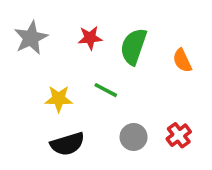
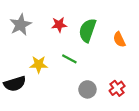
black semicircle: (67, 144) -> (15, 84), moved

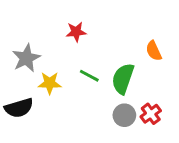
gray star: (20, 25) -> (26, 58), moved
green semicircle: (87, 30) -> (123, 79), moved
gray circle: (87, 89) -> (124, 115), moved

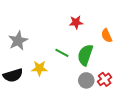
red star: (76, 32) -> (76, 22), moved
yellow star: (50, 83) -> (39, 68), moved

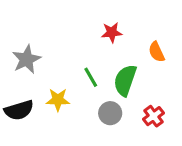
green line: (62, 53) -> (91, 77), turned 32
gray circle: (86, 80) -> (110, 113), moved

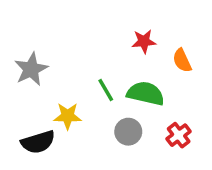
red star: (112, 32) -> (144, 41), moved
green semicircle: (125, 80) -> (146, 93), turned 84
black semicircle: (19, 110) -> (38, 142), moved

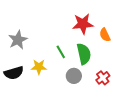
red star: (144, 41) -> (83, 24), size x1.5
green semicircle: (146, 93) -> (84, 54), turned 65
black semicircle: (38, 142) -> (14, 73), moved

